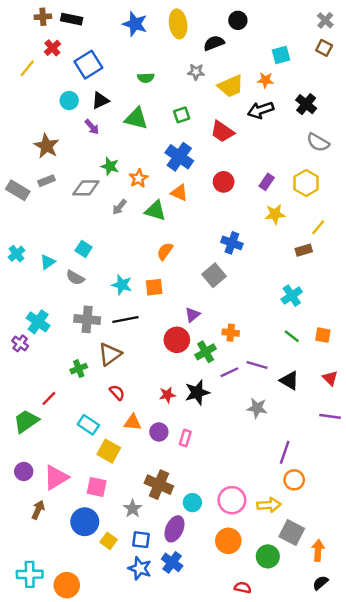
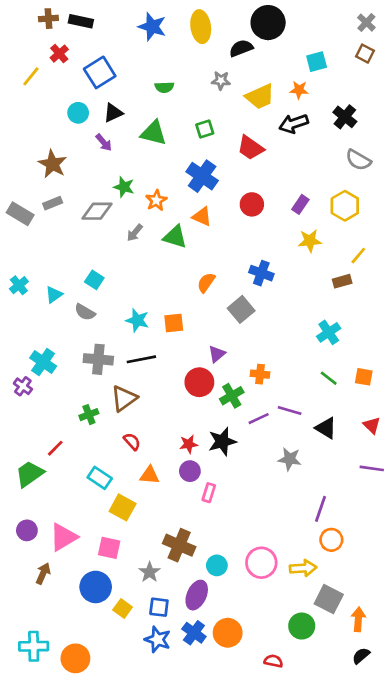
black circle: (238, 20) -> (268, 23), size x1.6
orange semicircle: (165, 251) -> (206, 283), moved
purple circle: (159, 432) -> (190, 471), moved
orange circle: (228, 541) -> (228, 633), moved

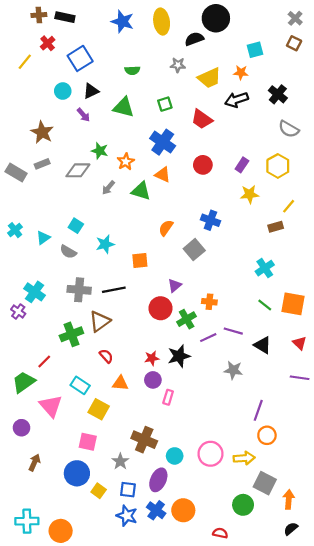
cyan star: (137, 320) -> (105, 244), moved, turned -30
orange square: (364, 377) -> (293, 304), size x1.6
green cross: (89, 415) -> (71, 334), size x1.5
pink triangle: (63, 537) -> (51, 406), moved, turned -40

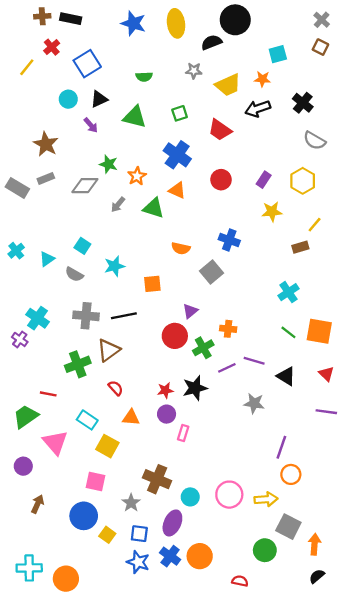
orange semicircle: (166, 228) -> (181, 248), turned -112
red line: (44, 361) -> (48, 394), turned 56

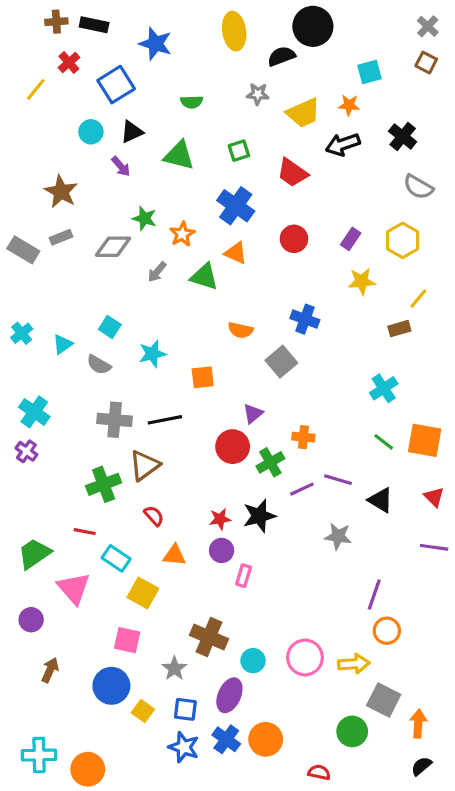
blue star: (133, 23) -> (155, 44), moved
cyan cross: (37, 318) -> (34, 412), moved
red line: (48, 394) -> (85, 532), moved

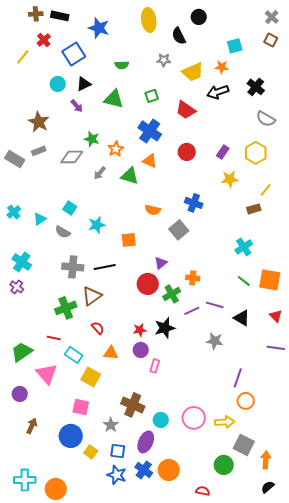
black circle: (313, 26) -> (199, 17), size x0.6
black semicircle: (281, 56) -> (179, 36), turned -96

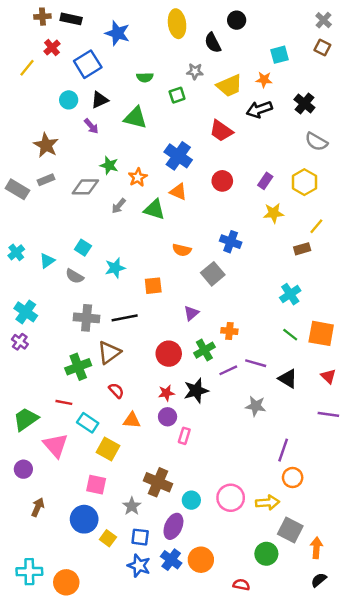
green square: (152, 96) -> (177, 95), moved
red circle: (148, 284) -> (169, 354), moved

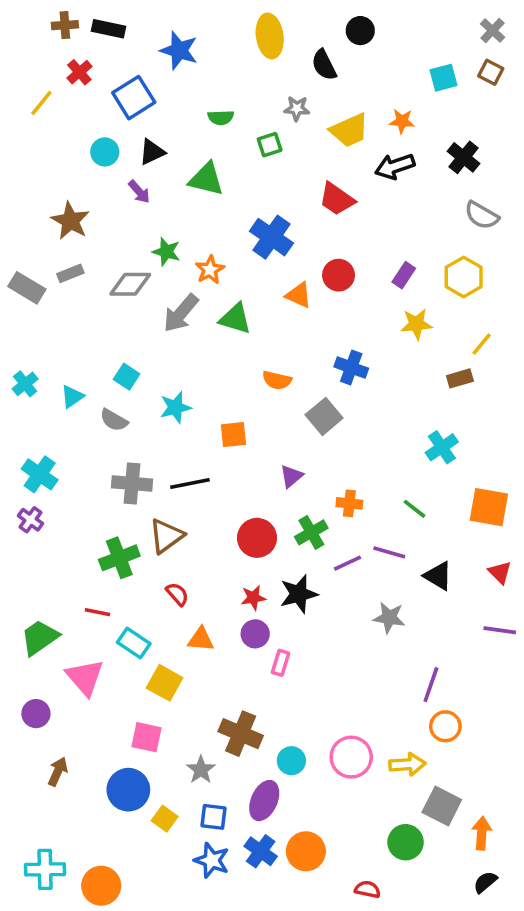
cyan square: (279, 55) -> (444, 78), moved
orange triangle: (178, 192) -> (299, 295), moved
gray arrow: (119, 206) -> (181, 313), size x1.6
green line: (290, 335) -> (415, 509), moved

